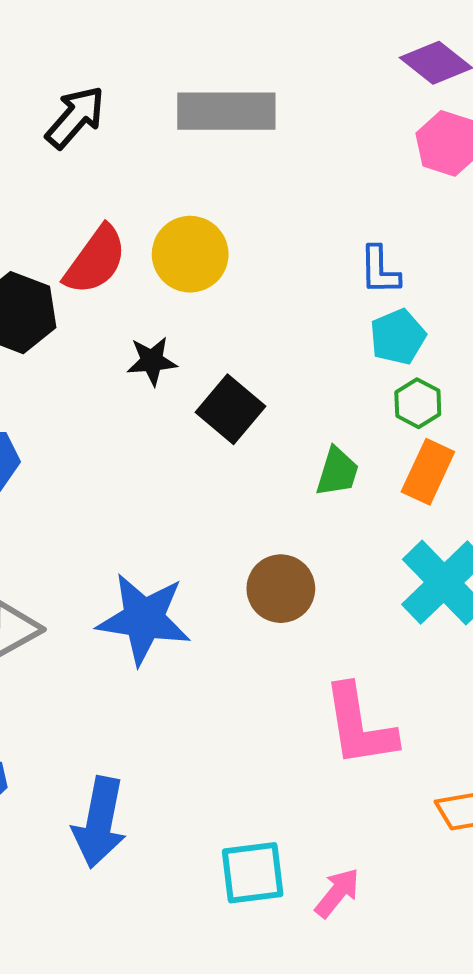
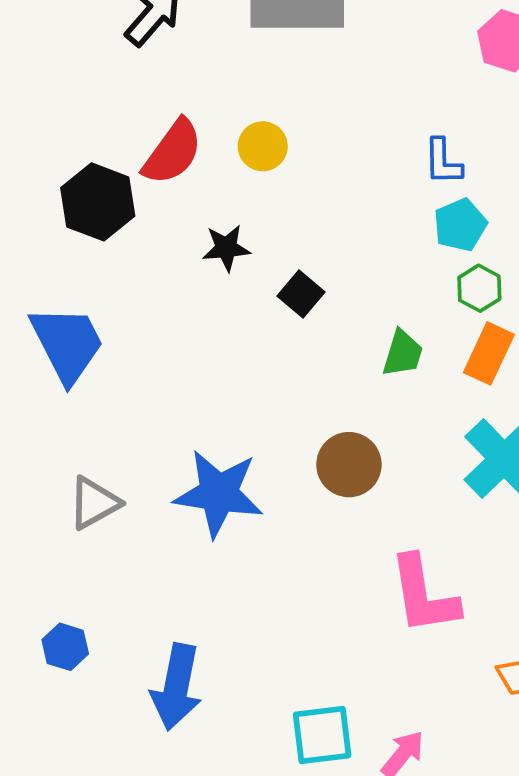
yellow circle: (190, 254) -> (263, 146), size x0.7
black square: (230, 409) -> (301, 294), size x0.7

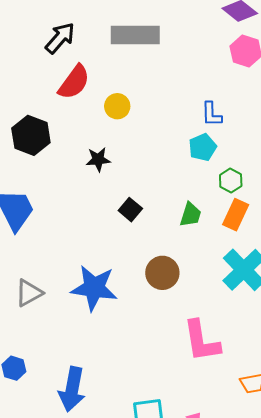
red semicircle: (173, 152) -> (74, 82), moved
cyan pentagon: (460, 225) -> (203, 147), moved
black square: (301, 294) -> (130, 210), moved

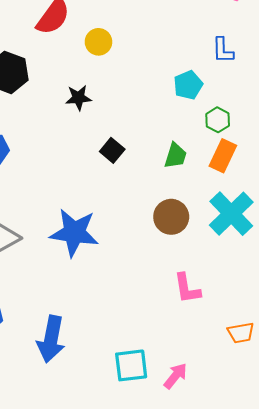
blue L-shape: (212, 114) -> (223, 50), moved
brown circle: (162, 273) -> (171, 217), moved
pink L-shape: (202, 341) -> (187, 288), size x0.7

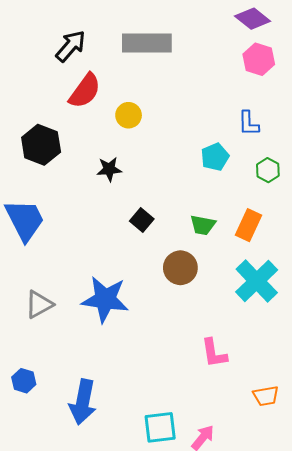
green hexagon: (218, 120) -> (268, 170), moved
green trapezoid: (175, 156) -> (203, 225), turned 84
brown circle: (171, 217) -> (180, 268), moved

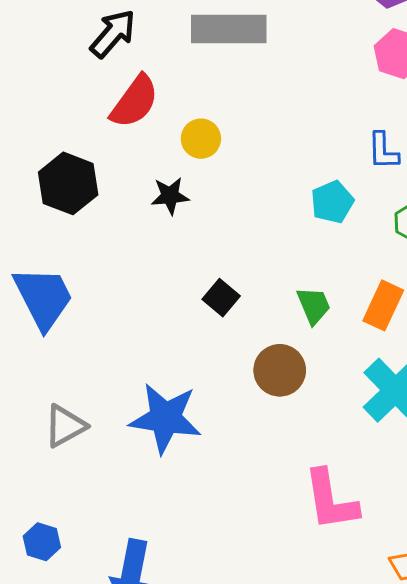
black star: (109, 169) -> (170, 196), moved
green trapezoid: (203, 225) -> (314, 305), turned -124
pink L-shape: (214, 353) -> (331, 500), size x1.4

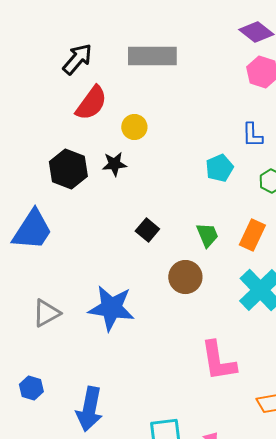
black hexagon: (68, 183) -> (68, 169), moved
blue trapezoid: (43, 298) -> (32, 230), turned 60

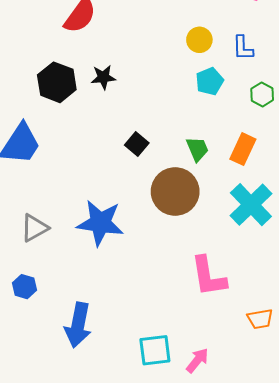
yellow circle: (134, 127) -> (199, 40), moved
brown circle: (185, 277) -> (175, 192), size x1.4
blue hexagon: (31, 388) -> (24, 287), moved

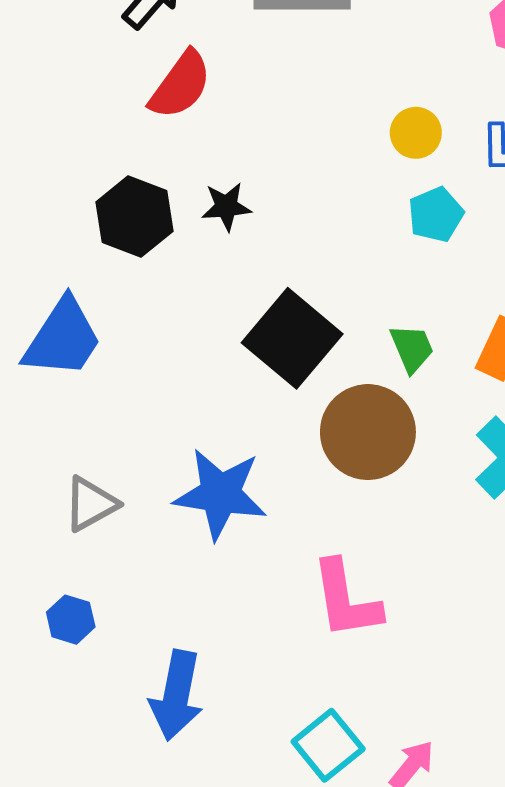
black square: (137, 144) -> (292, 338), size x2.0
pink L-shape: (208, 276) -> (346, 600), moved
cyan square: (155, 350) -> (328, 745), turned -32

